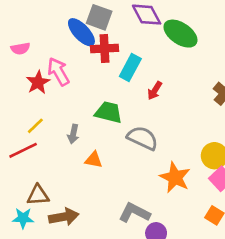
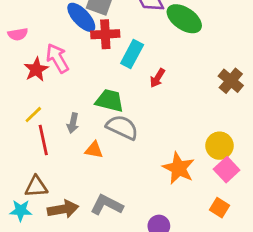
gray semicircle: (142, 138) -> (122, 127), moved
red line: (23, 150) -> (43, 140), moved, turned -76
gray L-shape: (134, 213) -> (107, 205), moved

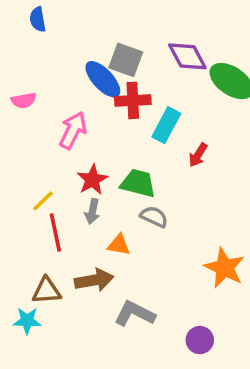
pink arrow: (57, 58) -> (73, 130), turned 56
red star: (36, 69) -> (92, 180), moved
gray semicircle: (122, 127) -> (154, 217), size x0.7
brown arrow: (63, 209) -> (94, 280), moved

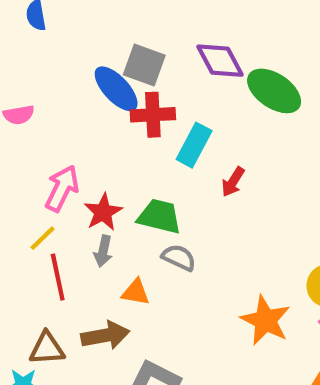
pink arrow: (73, 130) -> (62, 188), moved

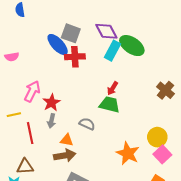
cyan rectangle: (194, 145) -> (113, 51), moved
green trapezoid: (159, 216) -> (109, 105), moved
yellow line: (43, 238) -> (14, 115), moved, turned 32
brown arrow: (105, 335) -> (65, 155), moved

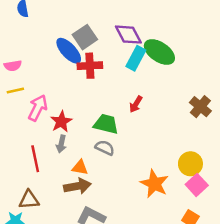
gray square: (71, 33) -> (85, 37), turned 36
green trapezoid: (109, 105) -> (106, 124), moved
yellow line: (14, 115) -> (15, 91), moved

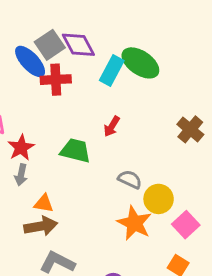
purple diamond: (128, 35) -> (78, 45), moved
gray semicircle: (105, 148) -> (130, 179), moved
yellow circle: (190, 164) -> (159, 199), moved

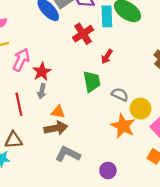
cyan rectangle: (112, 71) -> (107, 16), turned -30
red cross: (56, 80) -> (83, 34), moved, turned -30
green trapezoid: (75, 151) -> (92, 81), moved, turned 65

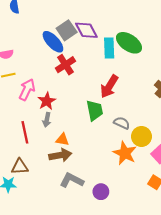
red cross: (83, 34) -> (65, 65), moved
red arrow: (107, 56) -> (109, 87), size x1.6
purple circle: (108, 170) -> (101, 192), moved

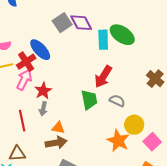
blue ellipse: (53, 42) -> (40, 50), moved
red cross: (65, 65) -> (26, 62), moved
gray semicircle: (122, 123) -> (117, 101), moved

